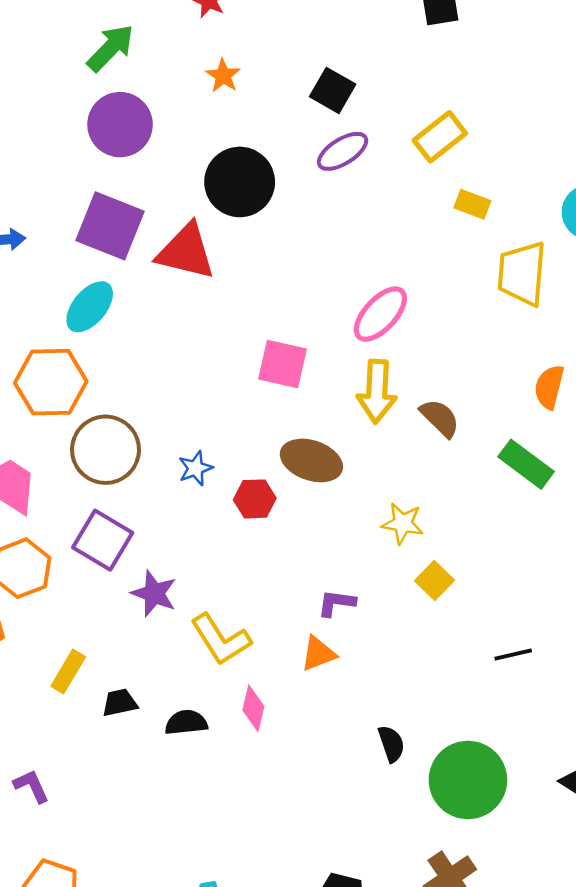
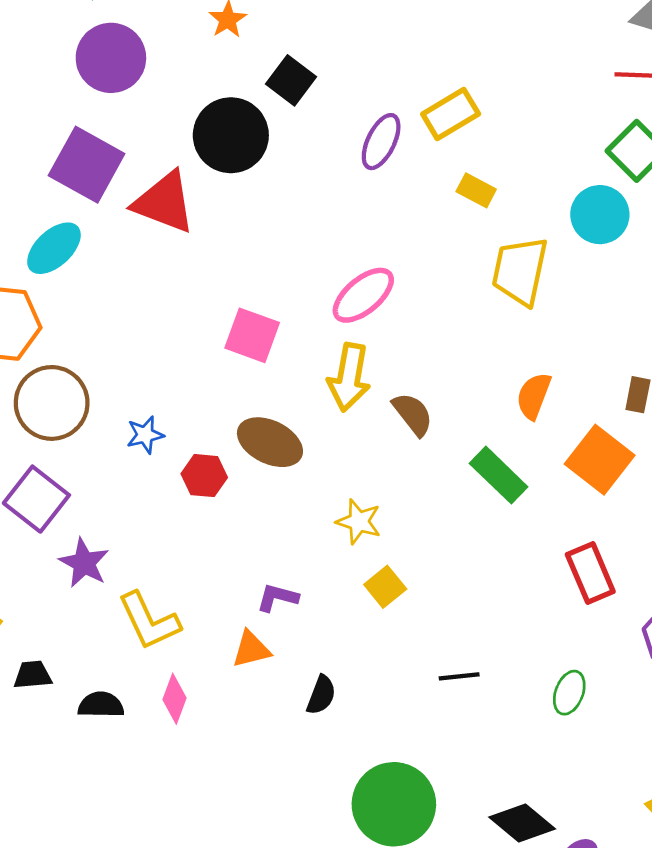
black square: (333, 90) -> (291, 80), moved
purple ellipse: (343, 151) -> (381, 142), moved, turned -39
black semicircle: (391, 744) -> (321, 695), moved, turned 33

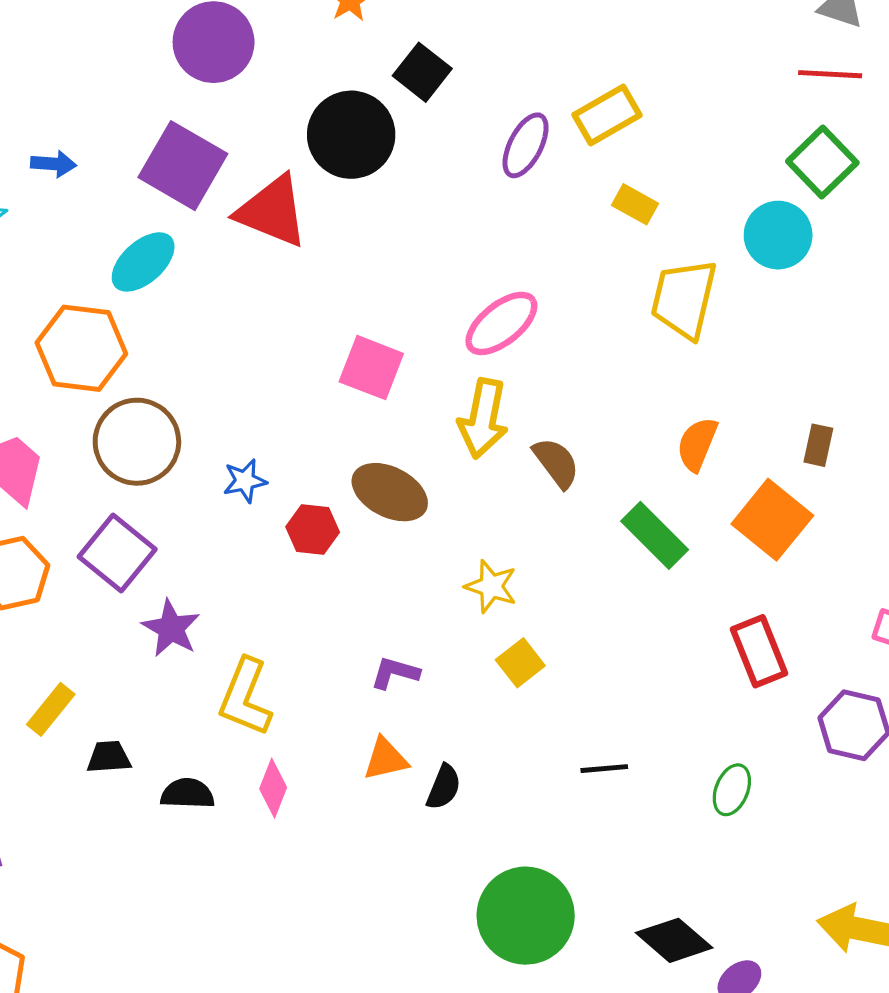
yellow L-shape: (149, 621) -> (245, 697), turned 46
orange triangle: (251, 649) -> (386, 759), moved

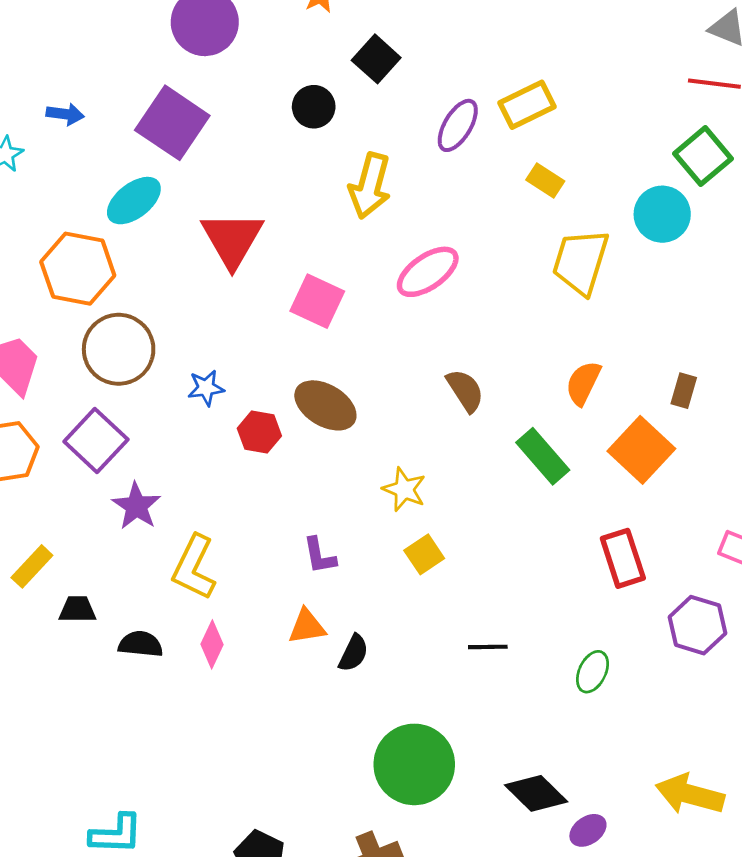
black circle: (351, 135) -> (314, 107), size x0.6
red triangle: (272, 211) -> (232, 239), moved, turned 34
yellow arrow: (483, 419) -> (370, 186), moved
purple L-shape: (395, 673) -> (320, 556), turned -120

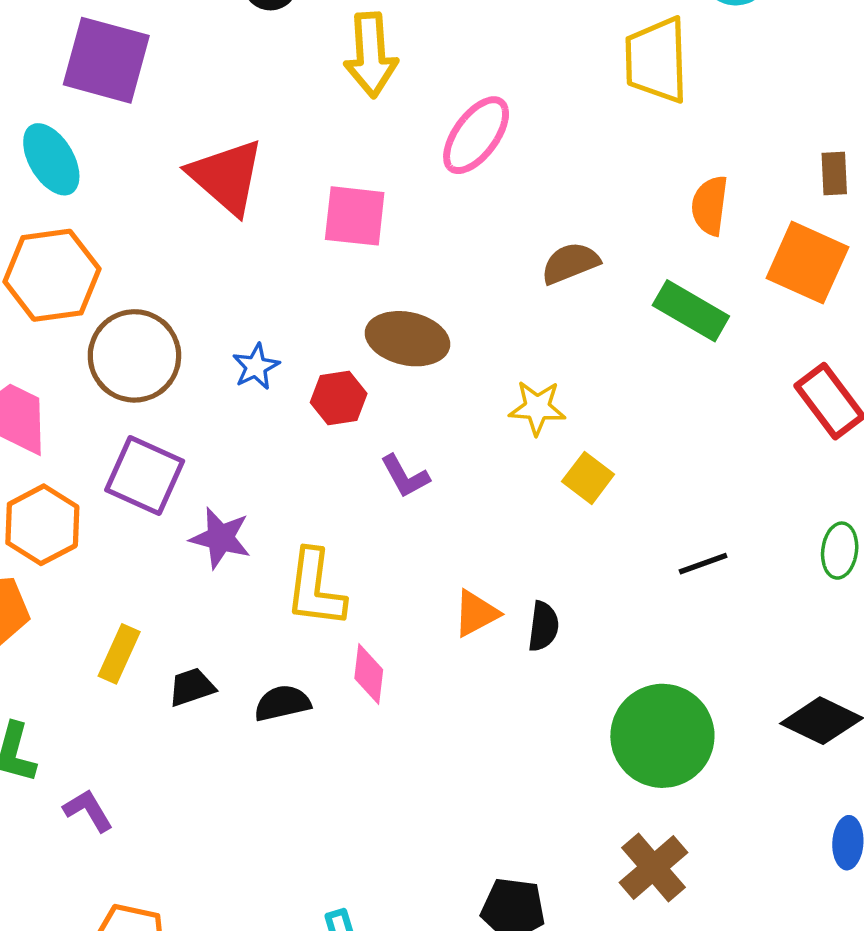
cyan ellipse: (134, 201) -> (51, 159), moved, turned -64
brown semicircle: (465, 390) -> (570, 263), turned -60
purple L-shape: (320, 556) -> (405, 476), moved

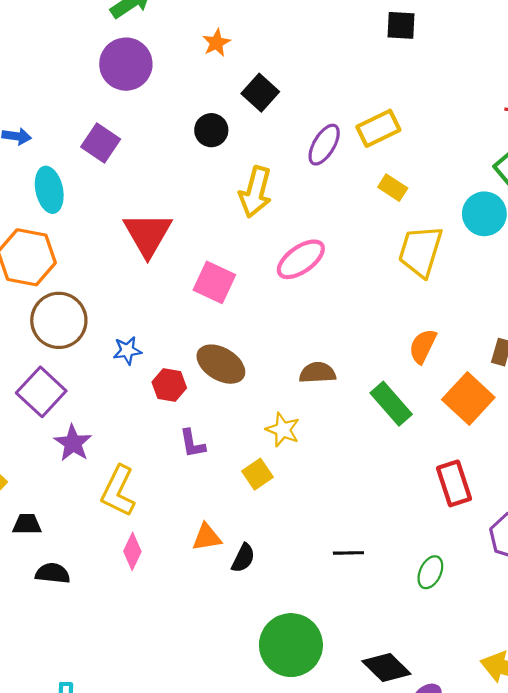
purple square: (106, 60) -> (101, 143), size x0.7
brown semicircle: (570, 263) -> (317, 373), moved
yellow square: (588, 478) -> (257, 474), moved
black semicircle: (282, 703) -> (53, 573), moved

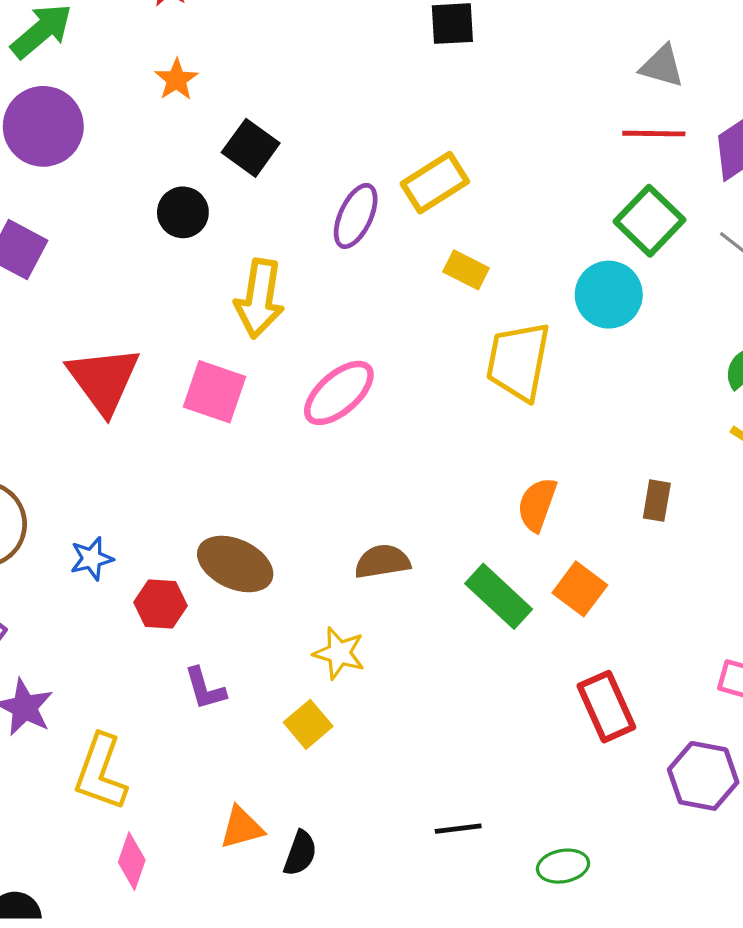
pink square: (214, 282) -> (215, 392), moved
orange square: (468, 399) -> (580, 589), moved, size x0.7
green ellipse: (430, 572) -> (563, 866), moved, turned 60

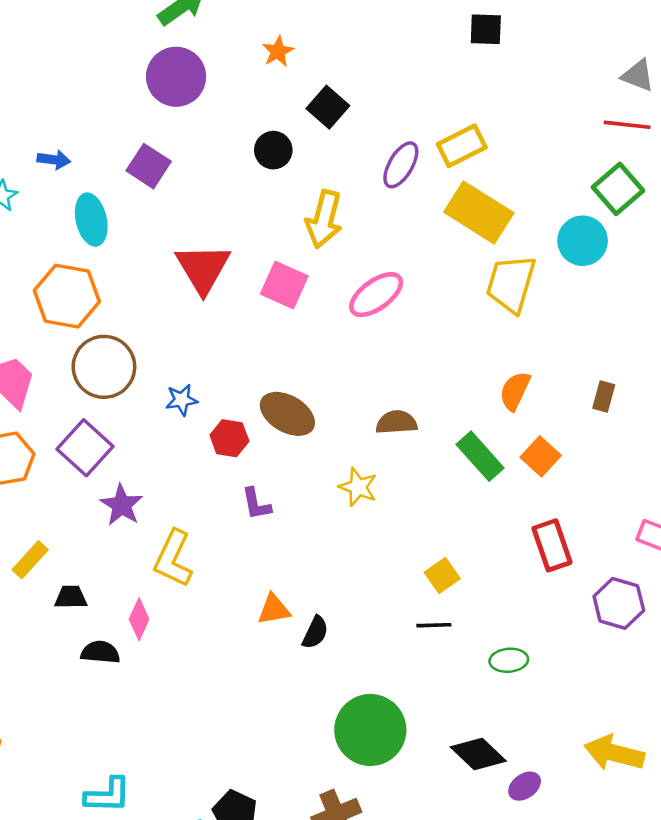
yellow rectangle: (466, 270) -> (479, 212), size x2.0
yellow square: (308, 724) -> (442, 576), moved
pink diamond: (132, 861) -> (139, 619), moved

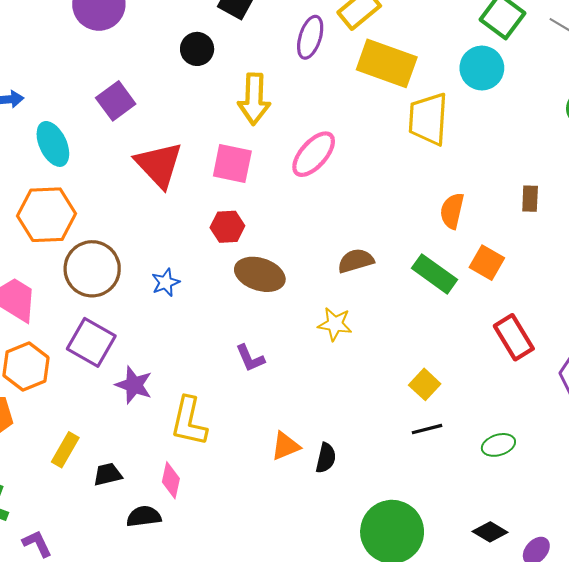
purple square: (149, 166) -> (116, 101), moved, turned 33
red hexagon: (229, 438) -> (227, 227), moved
black diamond: (478, 754) -> (490, 532), size x0.7

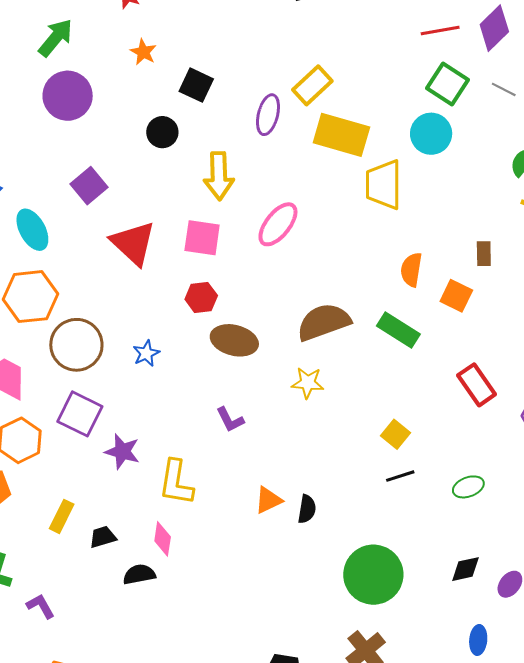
brown semicircle: (356, 261) -> (324, 322), size x1.6
orange square: (487, 263) -> (456, 296), moved
black diamond: (490, 532) -> (465, 569), turned -40

